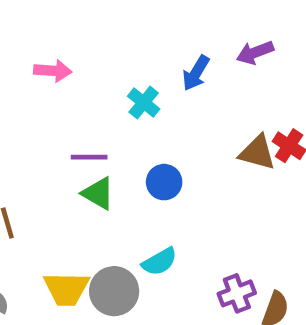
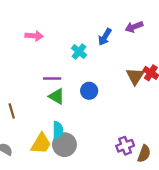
brown triangle: (257, 153) -> (135, 76), turned 48
cyan semicircle: (160, 262) -> (58, 130), moved, turned -60
yellow trapezoid: (66, 289) -> (41, 143), turned -60

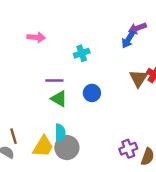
blue arrow: (105, 37) -> (128, 40), moved
cyan cross: (79, 52) -> (82, 53), turned 32
brown line: (12, 111) -> (13, 136), moved

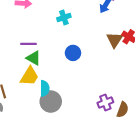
purple line: (54, 80) -> (28, 44), moved
green triangle: (59, 99) -> (34, 58), moved
yellow trapezoid: (43, 146) -> (29, 76), moved

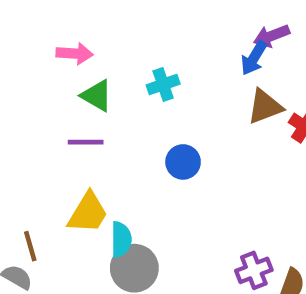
brown triangle: (114, 40) -> (265, 107), moved, turned 36
green triangle: (34, 58) -> (97, 96), moved

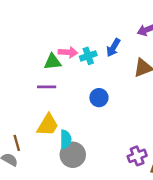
pink arrow: (75, 54) -> (68, 52), moved
blue arrow: (254, 58) -> (113, 48), moved
green triangle: (97, 96) -> (53, 62), turned -36

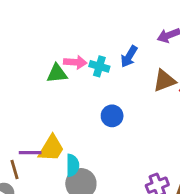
cyan cross: (88, 56) -> (99, 66), turned 35
purple line: (47, 87) -> (30, 153), moved

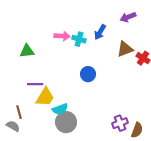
green triangle: (57, 73) -> (27, 51), moved
purple line: (30, 153) -> (35, 84), moved
cyan semicircle: (72, 165) -> (60, 109), turned 70

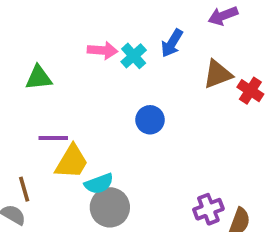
cyan cross: (79, 39) -> (134, 56), turned 32

